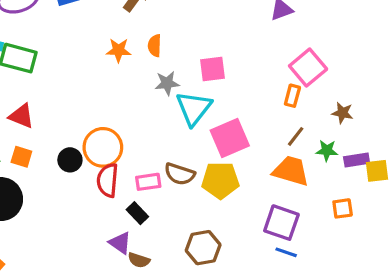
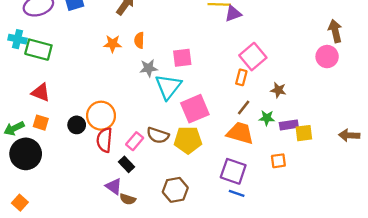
pink rectangle: (148, 182) -> (135, 141), turned -42

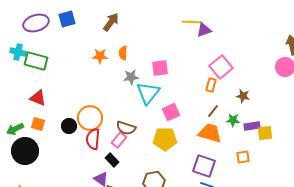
pink square: (195, 109) -> (171, 112), size x0.7
brown semicircle: (158, 135) -> (126, 128), moved

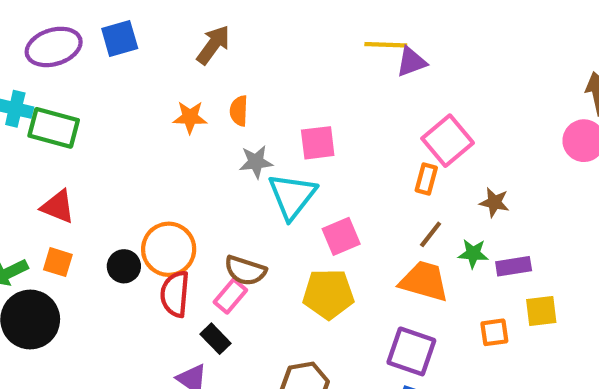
yellow square: (265, 133) -> (541, 311), moved

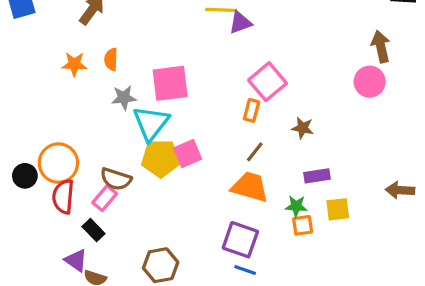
pink square: (318, 143) -> (170, 83), size x1.4
green star: (473, 254) -> (296, 206), moved
yellow pentagon: (328, 294) -> (161, 158), moved

